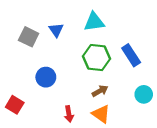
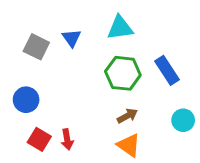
blue circle: (46, 77) -> (26, 100), moved
red square: (15, 105) -> (39, 139), moved
red arrow: (69, 114) -> (67, 139), moved

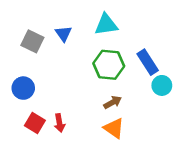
cyan circle: (183, 120) -> (162, 85), moved

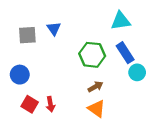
cyan triangle: (106, 25) -> (121, 21), moved
gray square: (32, 41) -> (27, 35), turned -30

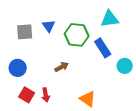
blue rectangle: (125, 53) -> (103, 48), moved
green hexagon: (92, 55) -> (77, 35), moved
brown arrow: (95, 87) -> (62, 67), moved

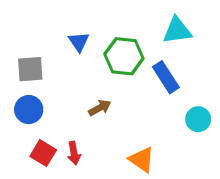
gray square: (25, 32) -> (30, 69), moved
cyan circle: (125, 66) -> (198, 119), moved

